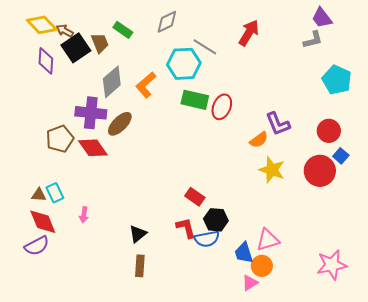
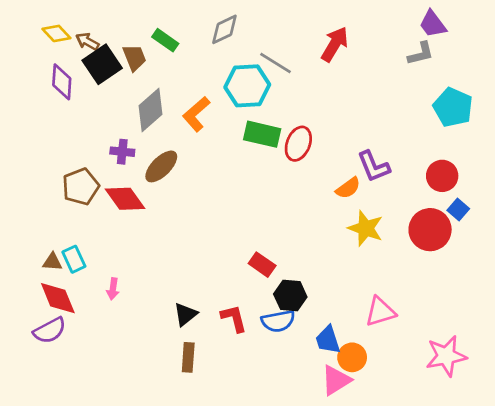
yellow diamond: (42, 25) -> (56, 33), size x0.7
purple cross: (91, 113) -> (122, 152), size x0.6
red L-shape: (186, 228) -> (234, 318), moved
pink triangle: (268, 240) -> (380, 312), moved
pink triangle: (250, 283) -> (336, 380), size x1.4

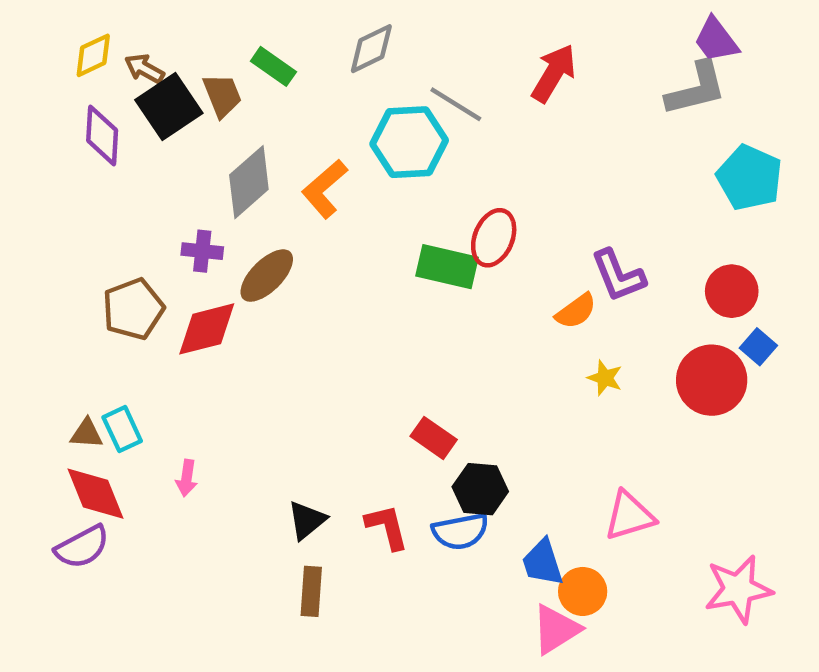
yellow diamond: (56, 33) -> (93, 55), turned -72
gray L-shape: (421, 54) -> (696, 89), size x1.4
green rectangle: (262, 134) -> (447, 267), moved
red diamond: (125, 199) -> (207, 329), turned -69
yellow star: (366, 228) -> (605, 378), size x0.6

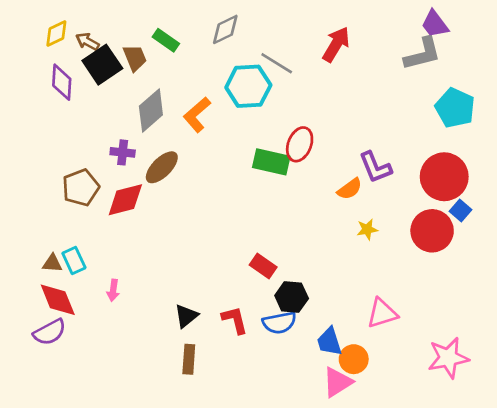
red circle: (732, 291) -> (444, 177), size x1.5
yellow star: (605, 378) -> (367, 229), turned -30

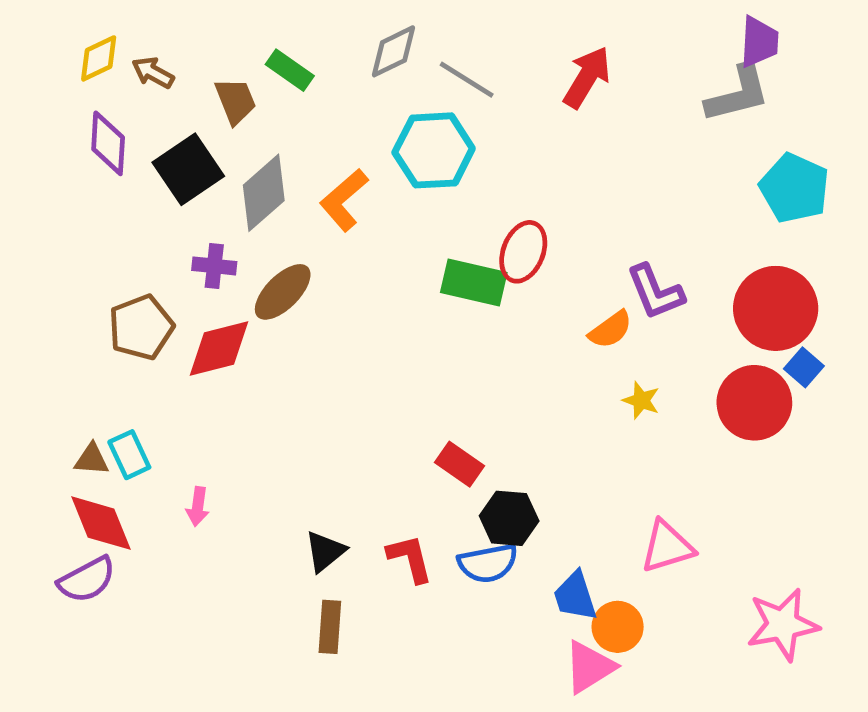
purple trapezoid: (435, 24) -> (759, 42), turned -140
gray line: (277, 63) -> (467, 80), moved
black square: (102, 65) -> (188, 169), moved
yellow star: (367, 229) -> (641, 400), turned 30

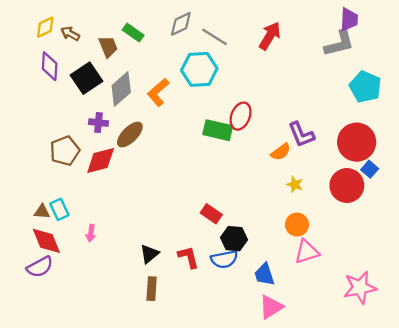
orange circle: (618, 627) -> (297, 225), moved

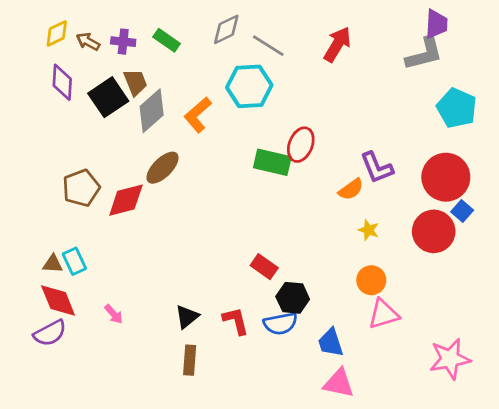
brown trapezoid: (108, 47) -> (135, 82), moved
purple cross: (98, 123) -> (123, 42), moved
pink arrow: (91, 233) -> (114, 314), moved, turned -49
pink triangle: (271, 307) -> (339, 383), turned 44

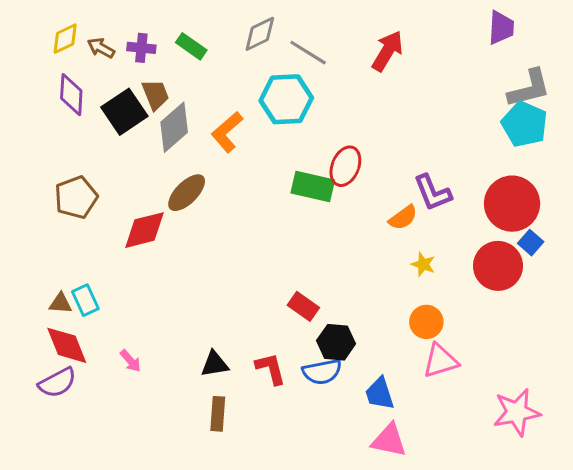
gray L-shape: (424, 54) -> (529, 88), moved
brown pentagon: (81, 188) -> (76, 197), moved
black triangle: (187, 317) -> (215, 364), turned 30

